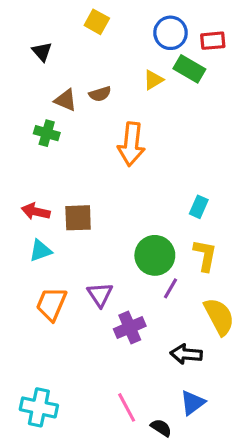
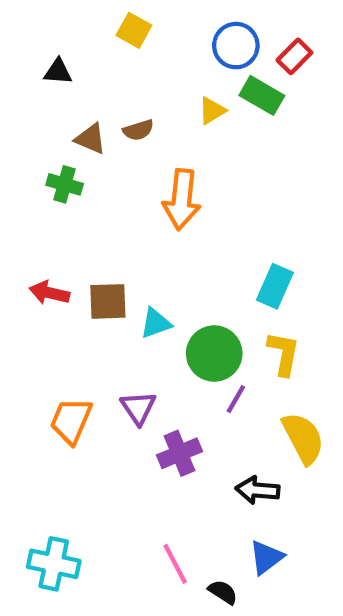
red rectangle: (213, 41) -> (294, 56), turned -40
black triangle: (42, 52) -> (58, 72), turned -45
cyan rectangle: (199, 207) -> (275, 286), size x1.4
cyan triangle: (40, 251) -> (156, 323), moved

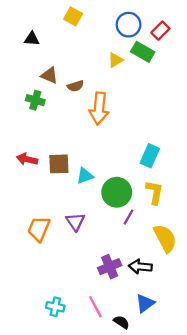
brown semicircle: (138, 130) -> (75, 86), moved
purple cross: (179, 453) -> (110, 267), moved
cyan cross: (54, 564) -> (55, 307), moved, size x0.7

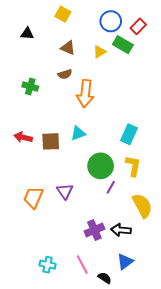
brown triangle: (49, 75) -> (68, 48), moved
cyan triangle: (85, 176) -> (78, 133), moved

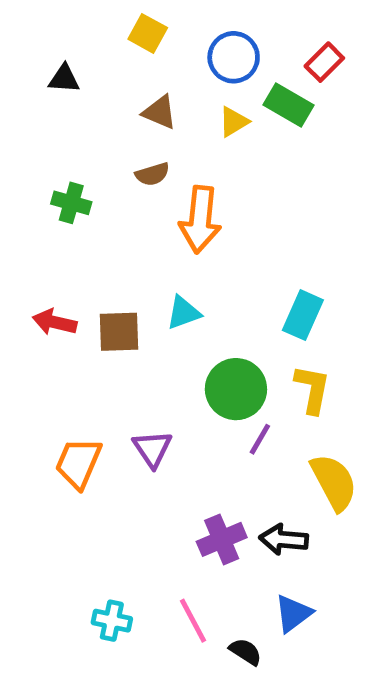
blue circle: (111, 21) -> (234, 57), moved

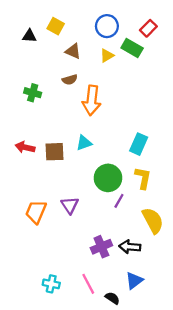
yellow square: (148, 33) -> (56, 26), moved

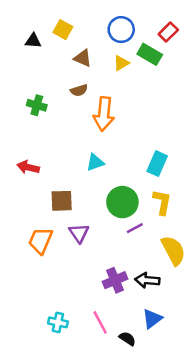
brown square: (54, 152) -> (62, 201), moved
purple line: (119, 201) -> (135, 228), turned 32

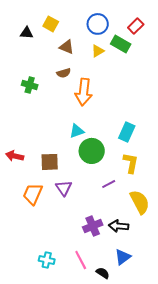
red arrow: (28, 167) -> (15, 156), moved
green circle: (122, 202) -> (92, 151), moved

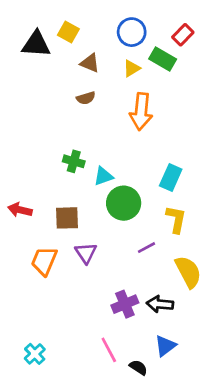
black triangle: (27, 33) -> (36, 44), size x1.6
green cross: (30, 85) -> (74, 161), moved
orange arrow: (84, 92) -> (141, 112), moved
cyan cross: (47, 260) -> (35, 354), moved, turned 35

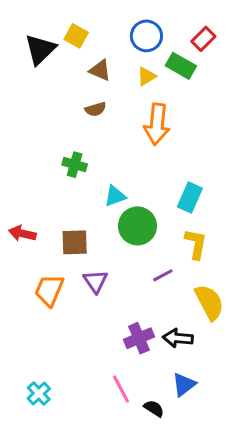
black triangle: (36, 44) -> (40, 49), turned -48
green cross: (74, 161) -> (75, 165), moved

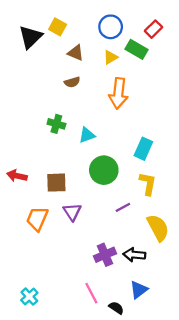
cyan triangle: (115, 196) -> (87, 135), moved

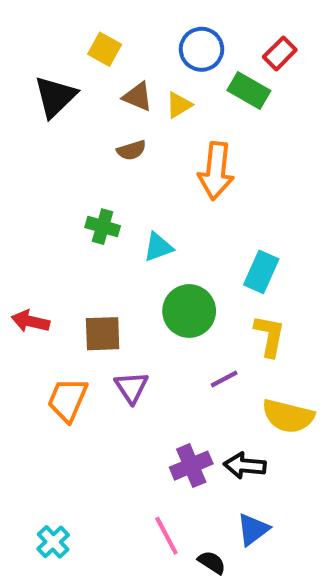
black triangle: (30, 37) -> (55, 97), moved
yellow triangle: (111, 57) -> (179, 105), moved
yellow semicircle: (158, 228) -> (288, 416), turned 132

